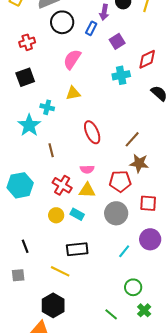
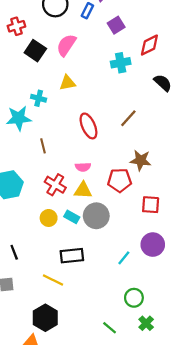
black square: (25, 77) -> (35, 51), moved, turned -36
cyan star: (29, 125) -> (19, 118), turned 30
brown line: (132, 139) -> (128, 118), moved
gray circle: (116, 213) -> (96, 216), moved

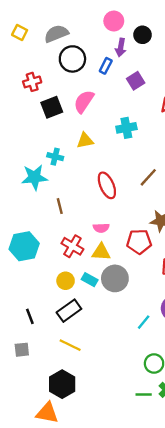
black square: (35, 51) -> (52, 107), turned 35
cyan cross: (121, 63) -> (126, 128), moved
black rectangle: (72, 256) -> (69, 311), moved, turned -30
green line: (110, 328) -> (144, 395), moved, turned -40

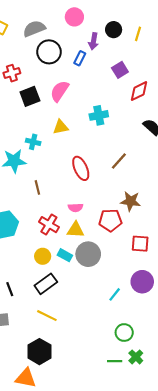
pink circle: (114, 21) -> (74, 17), moved
purple square: (136, 81) -> (120, 70), moved

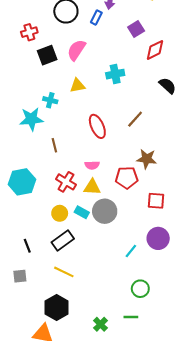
green cross: (136, 357) -> (100, 324), moved

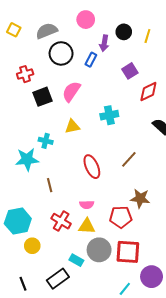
red square: (156, 201) -> (128, 252), moved, size x1.4
cyan rectangle: (82, 212) -> (76, 260), moved
yellow circle: (60, 213) -> (32, 246), moved

